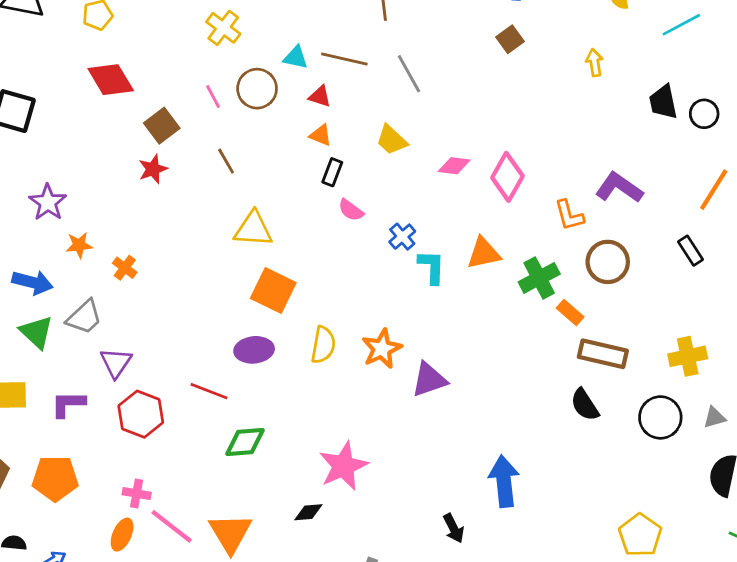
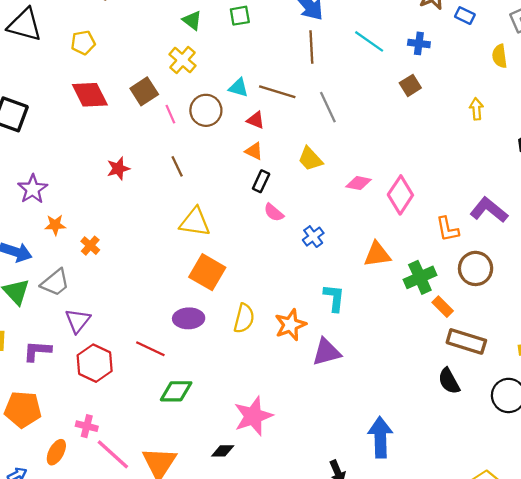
brown square: (162, 126) -> (144, 91), moved
cyan L-shape: (432, 267) -> (334, 298), moved
orange ellipse: (122, 535) -> (56, 452), moved

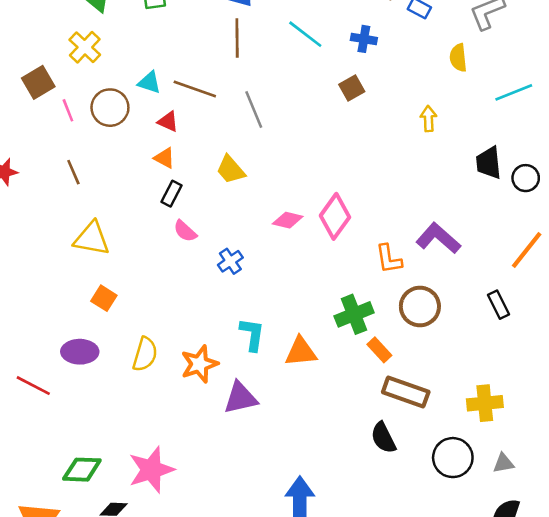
pink diamond: (359, 183) -> (288, 220), moved
orange triangle: (377, 254) -> (301, 352), moved
orange square: (207, 272) -> (104, 298), size x0.6
green diamond: (176, 391) -> (82, 470), moved

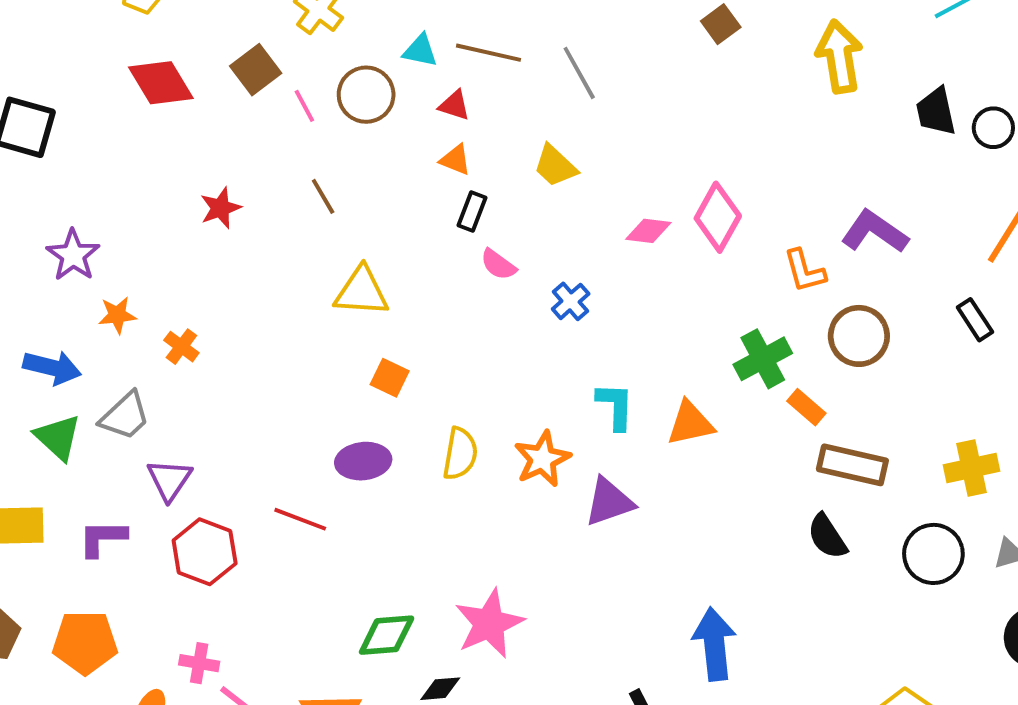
yellow arrow: (428, 119) -> (839, 56), size x1.8

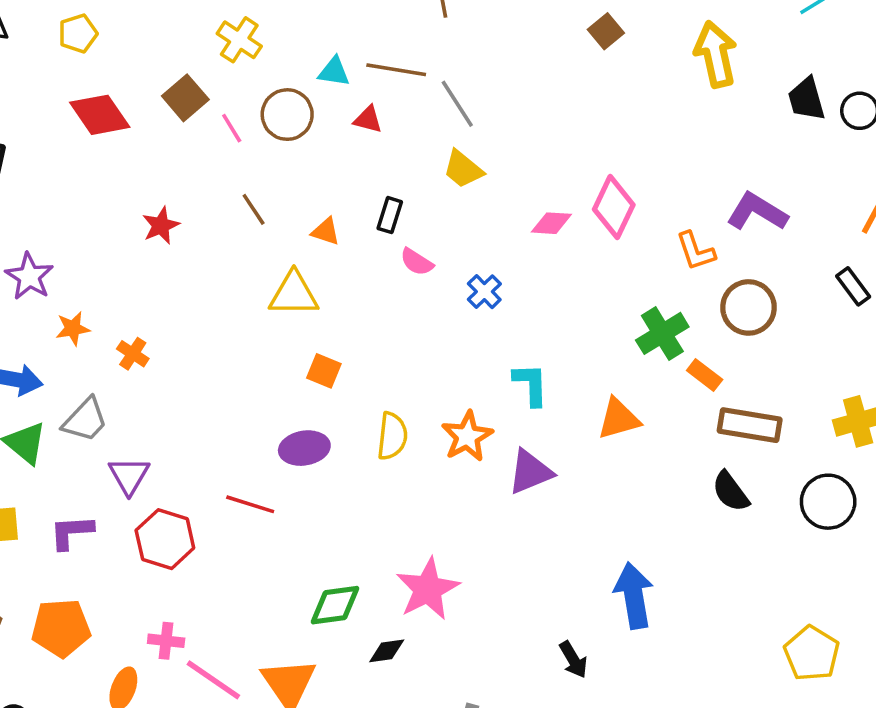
gray line: (579, 73) -> (457, 104), moved
orange triangle: (455, 160) -> (326, 231), moved
orange triangle: (690, 423) -> (619, 419), moved

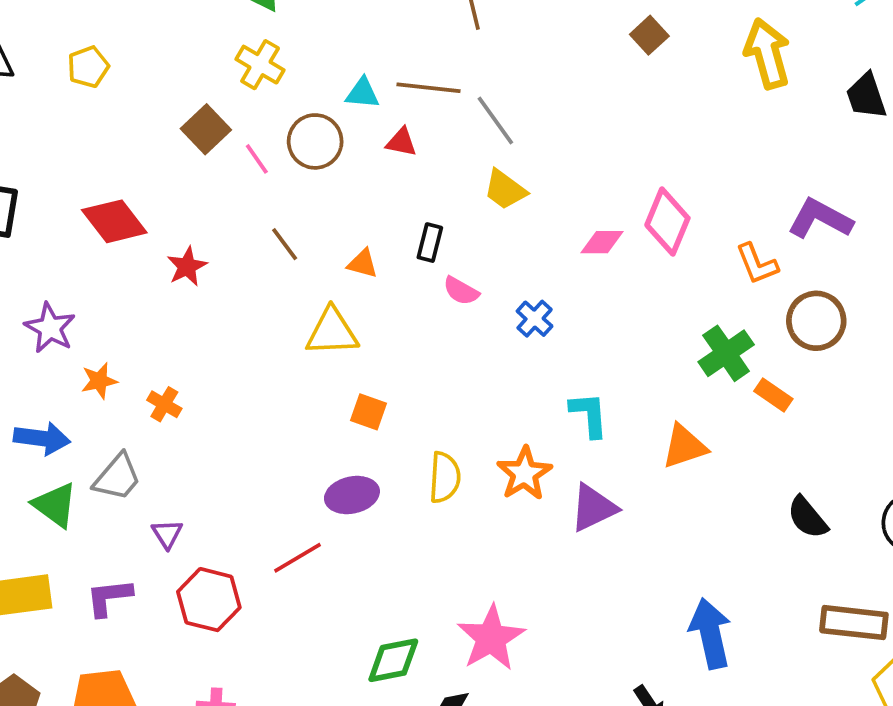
red diamond: (100, 115) -> (114, 221), moved
brown rectangle: (750, 425) -> (854, 623), moved
purple triangle: (129, 475) -> (167, 534), size x0.7
red line: (250, 504) -> (298, 558), turned -45

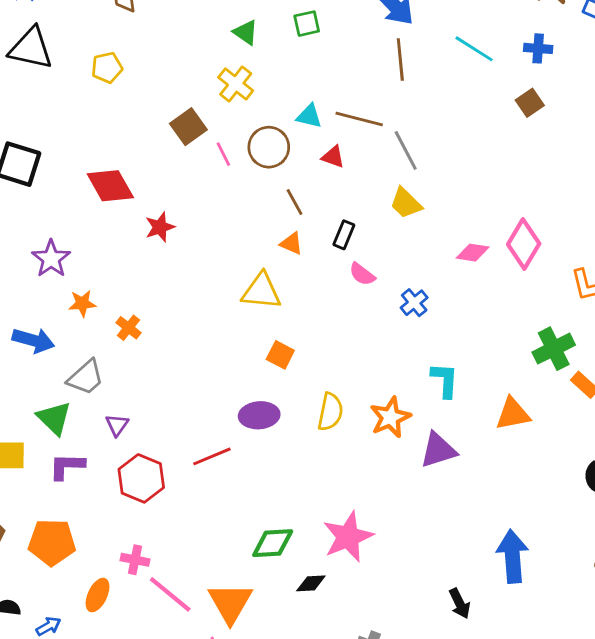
brown line: (285, 244) -> (295, 202), moved
green triangle: (55, 505) -> (54, 418), moved

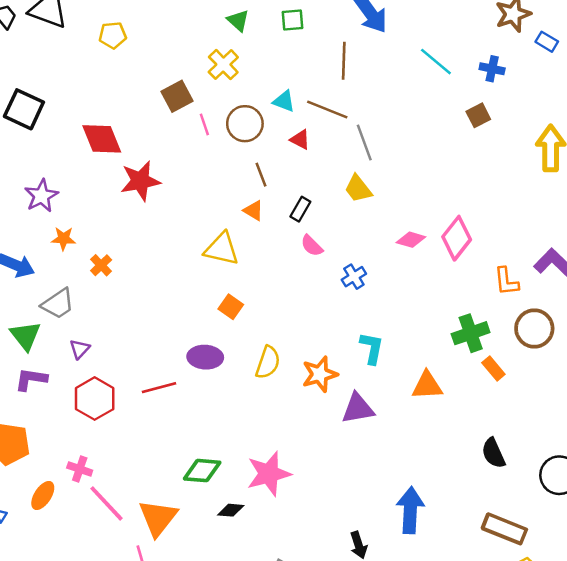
brown line: (400, 59) -> (344, 61), moved
red star: (160, 227) -> (140, 181), size x1.5

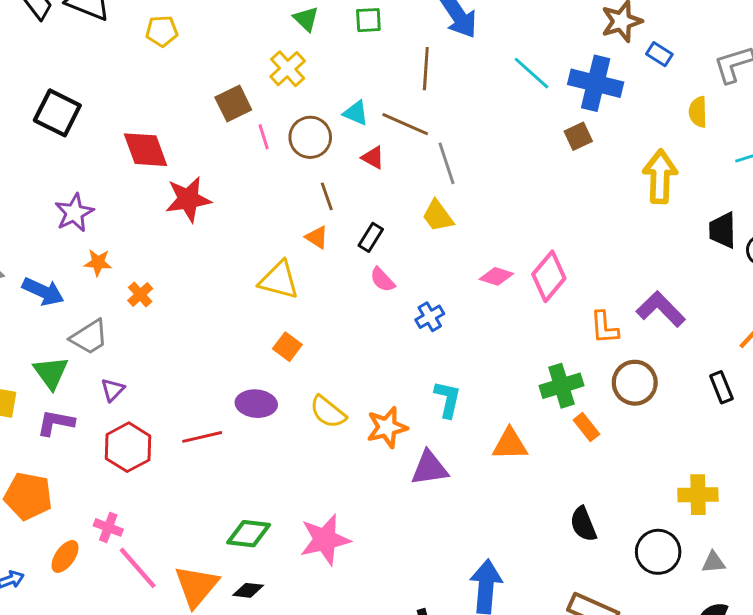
blue cross: (492, 69) -> (596, 83), size x1.8
yellow semicircle: (268, 362) -> (328, 412), turned 108
black diamond: (231, 510) -> (248, 590), moved

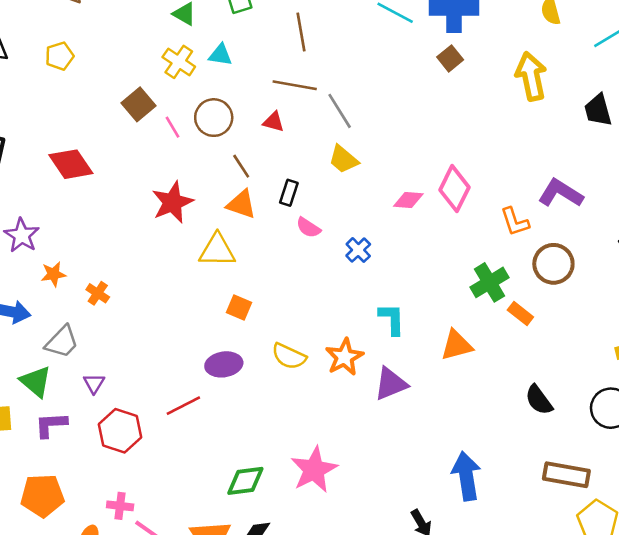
cyan triangle: (356, 113) -> (220, 55), moved
red star: (188, 199) -> (173, 202), moved
orange triangle: (317, 237) -> (241, 204), size x1.4

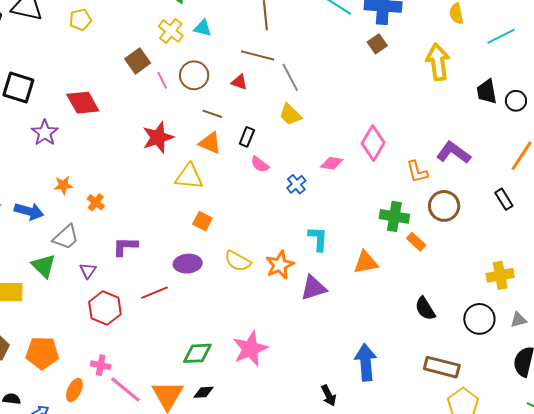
brown line: (241, 166) -> (212, 114), turned -42
pink diamond: (408, 200) -> (332, 163), moved
purple star: (22, 235) -> (45, 133), moved
green cross: (490, 282) -> (394, 216), turned 36
purple L-shape: (51, 425) -> (125, 246), moved

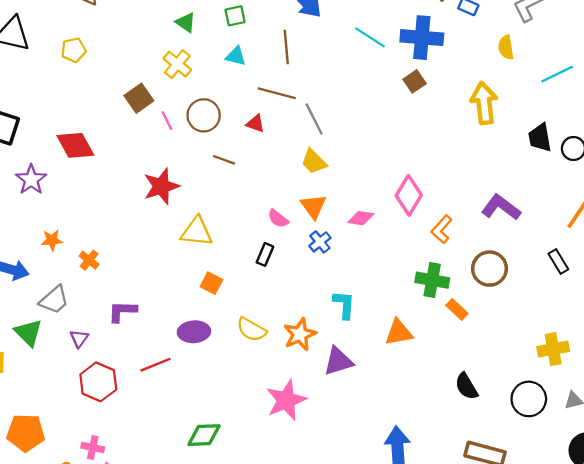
cyan triangle: (203, 28) -> (236, 56), moved
black rectangle: (247, 137) -> (265, 254), moved
orange triangle: (210, 143) -> (313, 206), moved, turned 30
orange L-shape: (417, 172) -> (442, 229), moved, turned 55
pink star: (250, 349) -> (286, 400), moved

